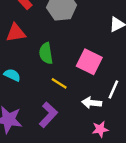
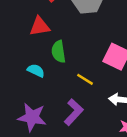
green semicircle: (46, 53) -> (59, 52), moved

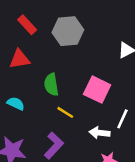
green semicircle: (59, 52) -> (51, 84), moved

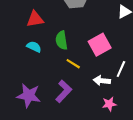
pink square: (97, 90) -> (100, 45), turned 35
cyan semicircle: (16, 104) -> (34, 47), moved

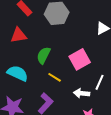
green semicircle: (62, 40) -> (44, 55), turned 36
cyan semicircle: (34, 47) -> (18, 73), moved, size x1.5

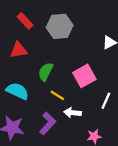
white arrow: (82, 93) -> (73, 113), moved

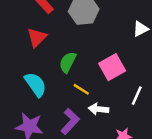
red triangle: (19, 50) -> (37, 37), turned -36
cyan semicircle: (17, 91) -> (36, 84), turned 30

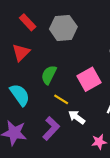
white arrow: (99, 109) -> (77, 117), turned 30

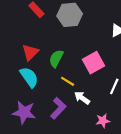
red triangle: (21, 52) -> (30, 52), moved

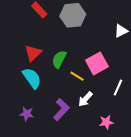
yellow line: (68, 81) -> (77, 76), moved
white arrow: (82, 98) -> (85, 99), turned -84
purple star: (24, 112) -> (27, 114), size x0.6

